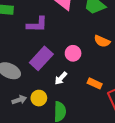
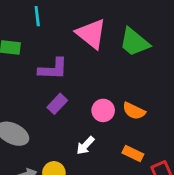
orange semicircle: (102, 41) -> (134, 111), moved
purple rectangle: (41, 58) -> (57, 104), moved, size x0.6

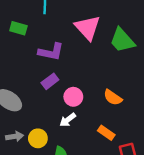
pink circle: (103, 110) -> (73, 97), moved

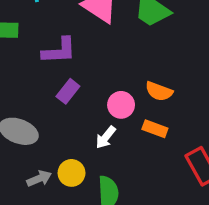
pink circle: (73, 97) -> (121, 105), moved
orange rectangle: (106, 133) -> (155, 129), moved

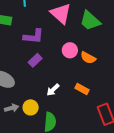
orange semicircle: (159, 91) -> (88, 58), moved
pink circle: (121, 105) -> (70, 50), moved

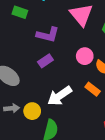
orange rectangle: (82, 89) -> (93, 89), moved
white arrow: (53, 90) -> (60, 96), size x1.6

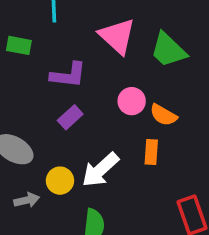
orange rectangle: (93, 89) -> (151, 152), turned 64
yellow circle: (32, 111) -> (60, 181), moved

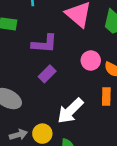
yellow circle: (60, 181) -> (42, 134), moved

